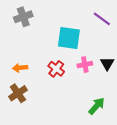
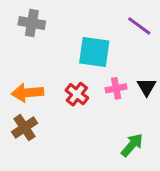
gray cross: (23, 17) -> (32, 23), turned 30
orange arrow: (20, 68) -> (27, 93), size x1.5

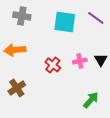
cyan square: (94, 52) -> (65, 22), moved
orange arrow: (27, 93) -> (15, 50), moved

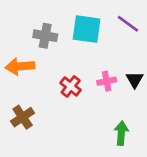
gray cross: (22, 16) -> (45, 36), moved
green arrow: (91, 100) -> (121, 133), turned -36

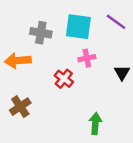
pink cross: (107, 81) -> (87, 58), moved
green arrow: (121, 133) -> (95, 124), moved

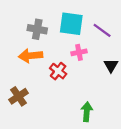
purple line: (116, 22) -> (102, 30), moved
orange arrow: (18, 61) -> (31, 56), moved

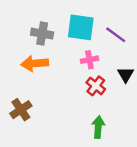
red cross: (58, 71) -> (96, 86), moved

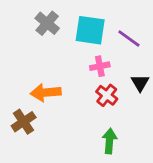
gray cross: (42, 34) -> (47, 23), moved, turned 30
orange arrow: (35, 63) -> (46, 93), moved

